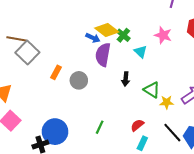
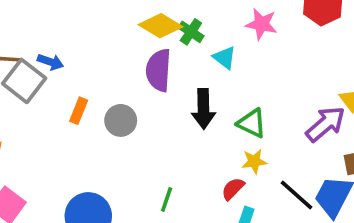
blue arrow: (93, 38) -> (50, 62), moved
black arrow: (126, 79) -> (203, 109), size x1.5
yellow star: (167, 102) -> (254, 161), moved

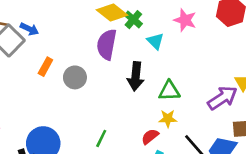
green triangle: (252, 123) -> (169, 91), turned -35

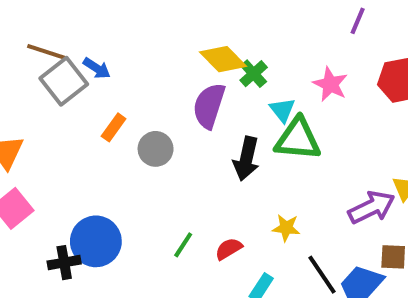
green triangle: (169, 91) -> (298, 139), moved, size x1.4
red semicircle: (150, 137) -> (229, 249), moved

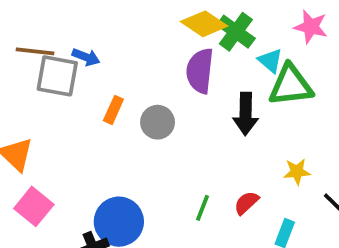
green cross: (254, 74) -> (236, 32), size x1.4
gray square: (64, 81) -> (57, 76), turned -30

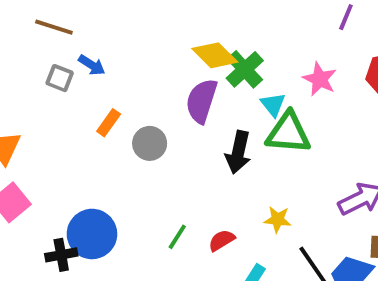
brown line: (35, 51) -> (54, 27), moved
gray square: (57, 76) -> (60, 78), size x0.6

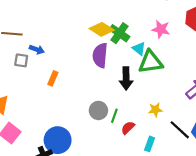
gray circle: (150, 143) -> (98, 110), moved
green line: (177, 237) -> (114, 116), moved

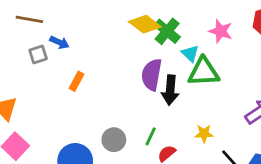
purple semicircle: (100, 55) -> (152, 75), moved
gray square: (21, 60) -> (38, 55), turned -32
gray circle: (98, 110) -> (114, 140), moved

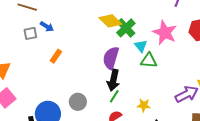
pink star: (221, 31) -> (165, 33), size x1.4
green triangle: (204, 72) -> (149, 61), size x0.7
black arrow: (170, 90) -> (113, 80), moved
green line: (151, 136) -> (114, 96), moved

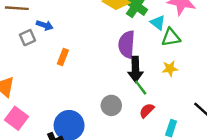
green line: (114, 96) -> (141, 88), turned -56
gray circle: (78, 102) -> (111, 105), moved
yellow star: (144, 105) -> (170, 69), moved

